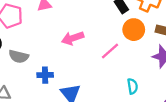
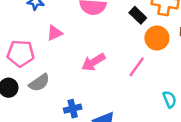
gray semicircle: (19, 56) -> (39, 83), moved, turned -36

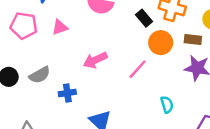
pink pentagon: (21, 53) -> (24, 26), moved
blue cross: (73, 109) -> (67, 93), moved

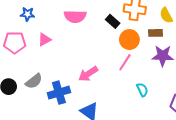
pink arrow: (95, 60) -> (88, 74), moved
pink line: (138, 69) -> (125, 62), moved
blue cross: (67, 93) -> (59, 93), size x1.5

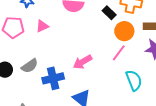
cyan semicircle: (142, 90) -> (134, 80), size x1.5

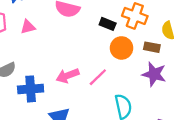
black rectangle: (109, 13) -> (108, 24), turned -32
pink line: (119, 53) -> (98, 77), moved

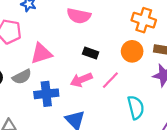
black rectangle: (108, 24) -> (91, 53), moved
pink triangle: (28, 27) -> (41, 53), moved, size x1.5

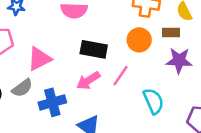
black rectangle: (91, 53) -> (94, 49), size x1.5

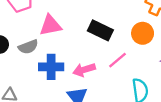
pink arrow: (88, 81) -> (84, 70), moved

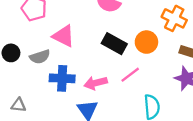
pink triangle: (50, 25) -> (64, 36), turned 35
orange circle: (143, 33) -> (146, 42), moved

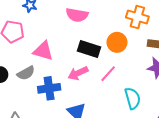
pink arrow: (96, 83) -> (78, 73), moved

